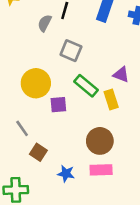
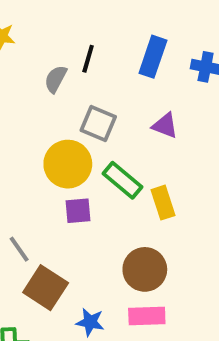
purple triangle: (121, 74) -> (165, 126), moved
yellow circle: (36, 83) -> (68, 164), moved
brown square: (38, 152) -> (46, 288), size x1.5

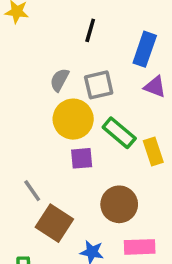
blue rectangle: (153, 57) -> (145, 49), moved
gray semicircle: (56, 79) -> (59, 80), moved
gray square: (98, 124) -> (99, 85), turned -36
brown circle: (145, 269) -> (119, 204), moved

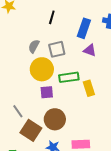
green rectangle: (119, 133) -> (69, 77), turned -48
brown circle: (119, 204) -> (55, 119), moved

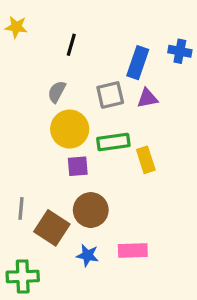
black line: (52, 17) -> (71, 45), moved
gray square: (57, 49) -> (110, 95), moved
purple triangle: (90, 50) -> (147, 98), turned -32
gray line: (18, 111) -> (21, 208), moved, turned 40

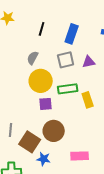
blue rectangle: (138, 63) -> (72, 34), moved
blue star: (87, 255) -> (44, 159), moved

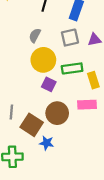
purple square: (46, 104) -> (49, 84), turned 32
pink rectangle: (80, 156) -> (87, 105), moved

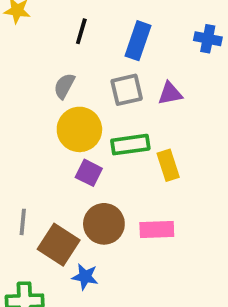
pink rectangle: (87, 105) -> (157, 230), moved

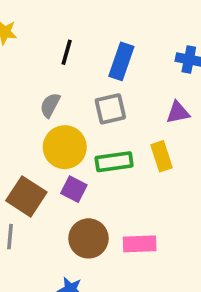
purple triangle: (170, 94) -> (178, 112), moved
yellow rectangle: (168, 165) -> (161, 156), moved
brown square: (59, 245) -> (26, 196), moved

